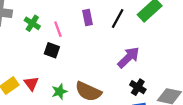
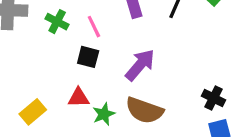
purple arrow: (128, 57) -> (140, 65), moved
red triangle: (31, 83) -> (79, 98), moved, turned -49

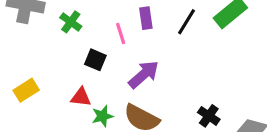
pink line: (94, 27) -> (121, 33), moved
yellow rectangle: (33, 112) -> (26, 90), moved

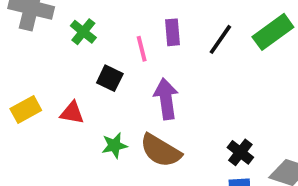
purple arrow: (144, 74) -> (166, 99), turned -60
red triangle: (81, 97) -> (72, 113), moved

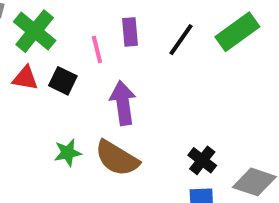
green cross: (83, 32) -> (35, 31), size x1.5
red triangle: (72, 113) -> (25, 78), moved

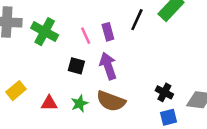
purple rectangle: (130, 32) -> (108, 32), moved
red triangle: (25, 78) -> (49, 103), moved
black square: (63, 81) -> (76, 66), moved

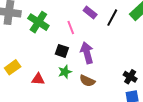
purple rectangle: (108, 32) -> (90, 13), moved, turned -40
brown semicircle: (111, 101) -> (87, 81), size x0.7
green star: (80, 103) -> (65, 72), moved

